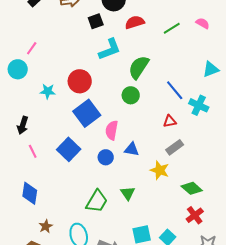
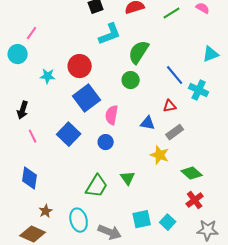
blue triangle: (132, 149) -> (148, 123), moved

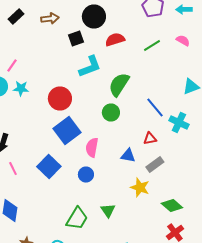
cyan star: (48, 76) -> (21, 88), moved

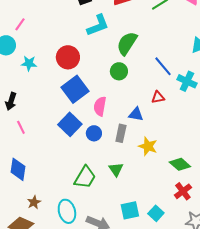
cyan star: (21, 88) -> (29, 63), moved
gray rectangle: (155, 164) -> (121, 133), moved, turned -42
blue square: (49, 166) -> (70, 124), moved

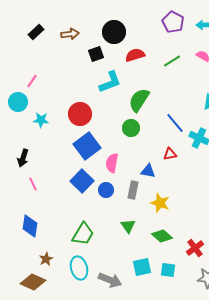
green diamond: (180, 164) -> (162, 236), moved
green trapezoid: (85, 177) -> (83, 234), moved
cyan square: (156, 213) -> (168, 270), turned -35

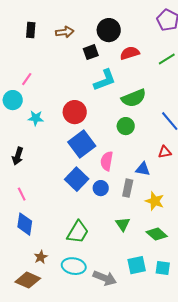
black rectangle: (36, 32) -> (31, 30), turned -42
green semicircle: (139, 100) -> (134, 98), turned -145
pink line: (33, 184) -> (22, 194), moved
cyan ellipse: (79, 268) -> (74, 266), turned -65

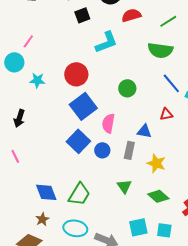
black square: (91, 52) -> (82, 15), moved
green semicircle: (134, 98) -> (160, 50), moved, turned 30
pink line: (22, 194) -> (15, 156), moved
blue diamond: (25, 224) -> (46, 192), moved, turned -30

